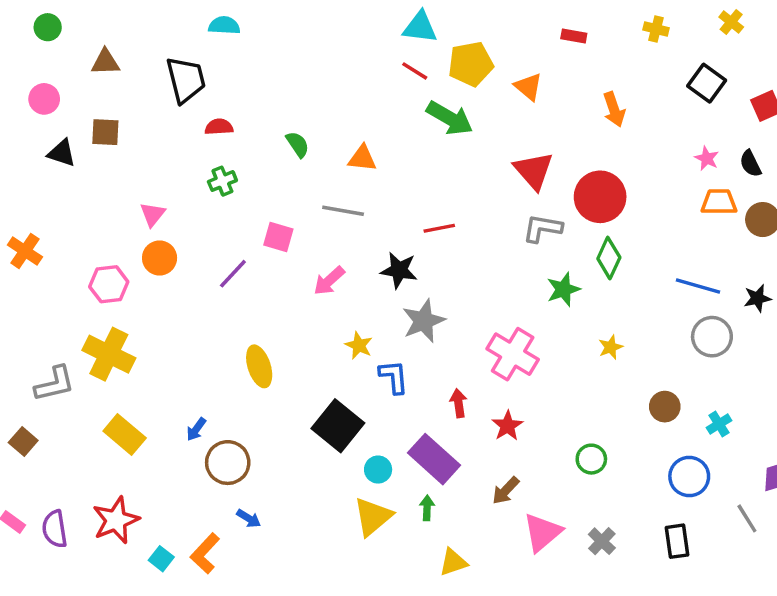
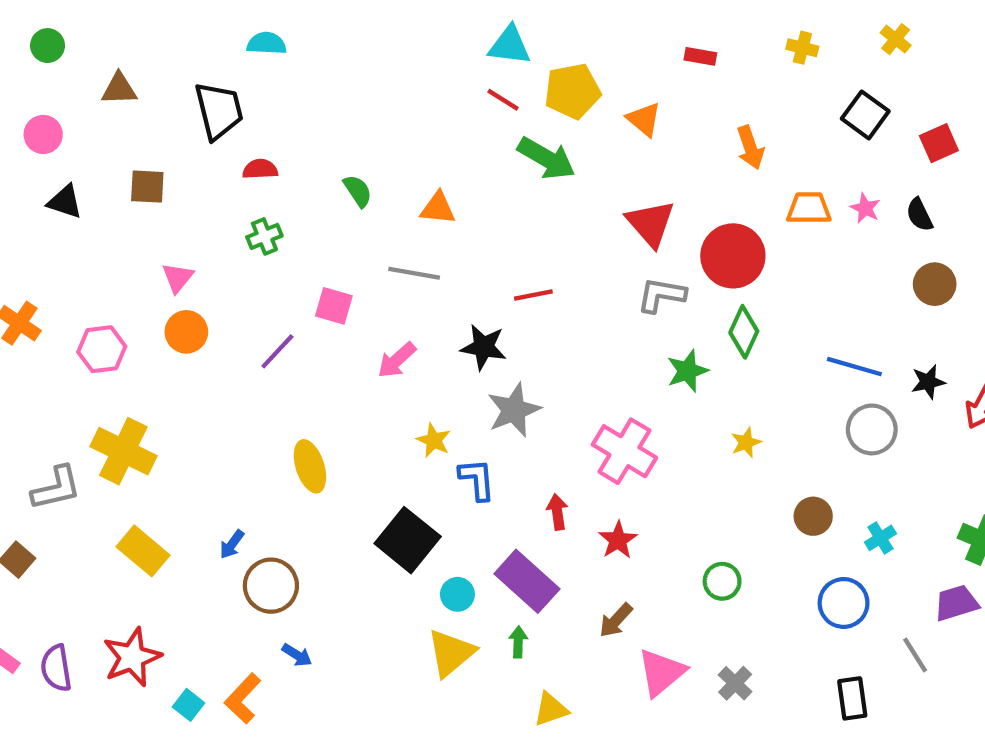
brown square: (105, 132) -> (147, 187), moved
orange trapezoid: (719, 202) -> (809, 208), moved
pink hexagon: (109, 284) -> (102, 349), moved
black rectangle: (677, 541) -> (852, 698), moved

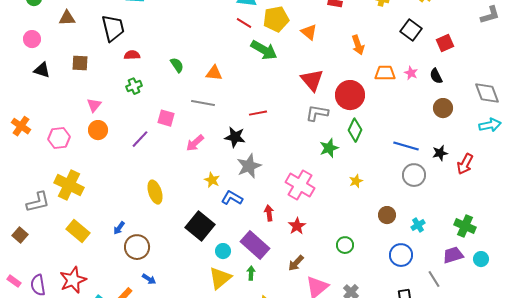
blue L-shape: (477, 479) -> (232, 198), turned -55

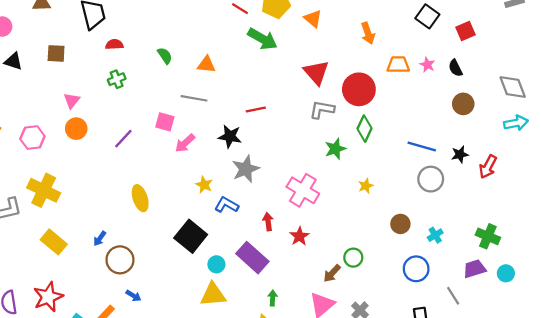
pink square: (166, 118) -> (165, 122), moved
brown arrow: (296, 263) -> (332, 273), moved
green arrow: (251, 273) -> (273, 298), moved
yellow triangle: (220, 278) -> (213, 295), turned 35

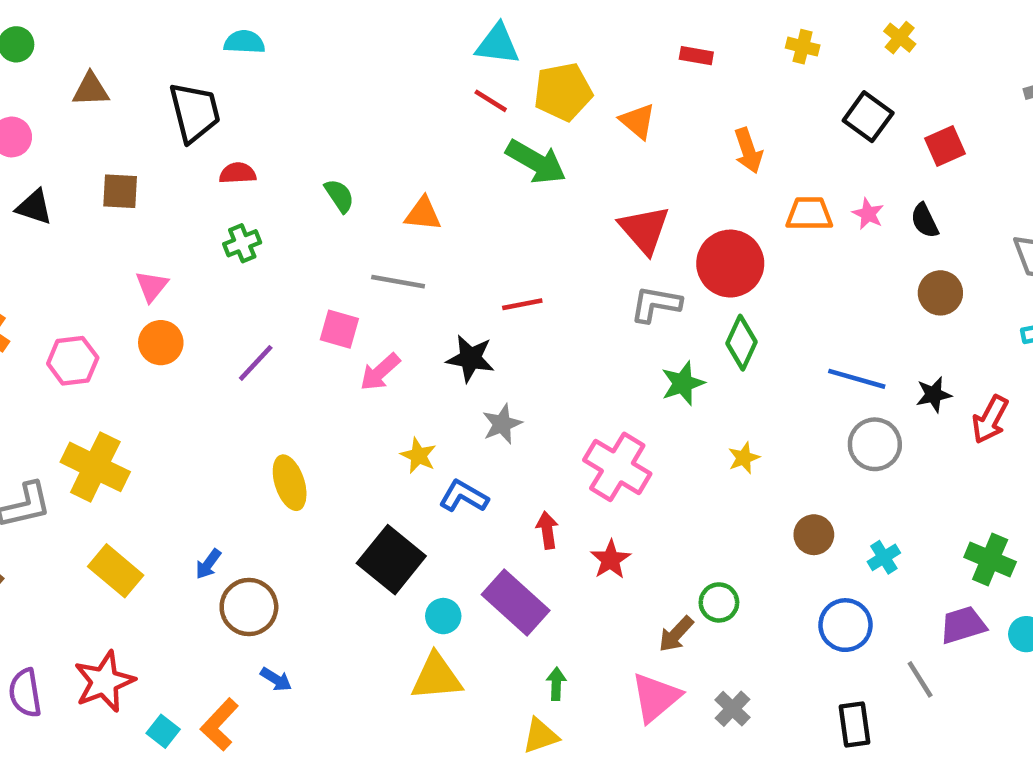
gray star: (246, 169) -> (502, 424), size x0.7

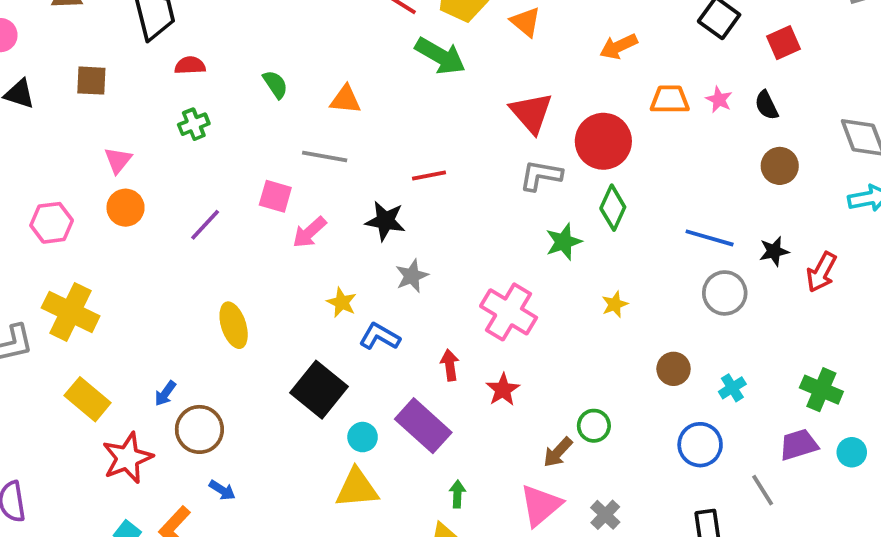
orange arrow: (748, 151) -> (619, 46), turned 84
red star: (104, 682) -> (127, 458), moved

